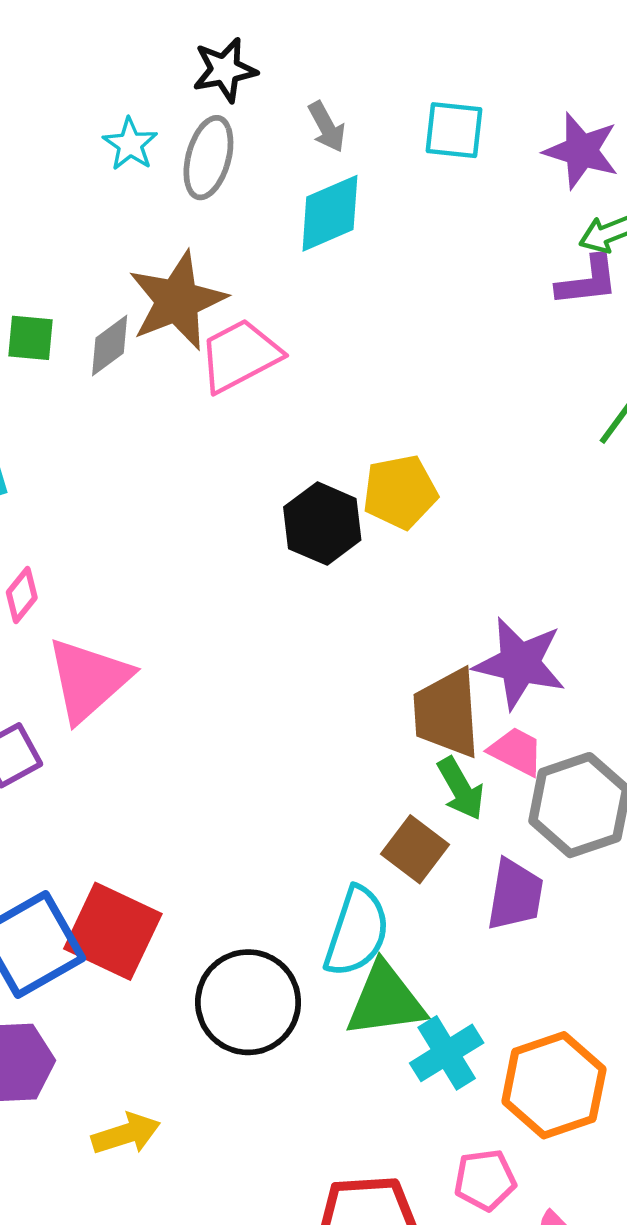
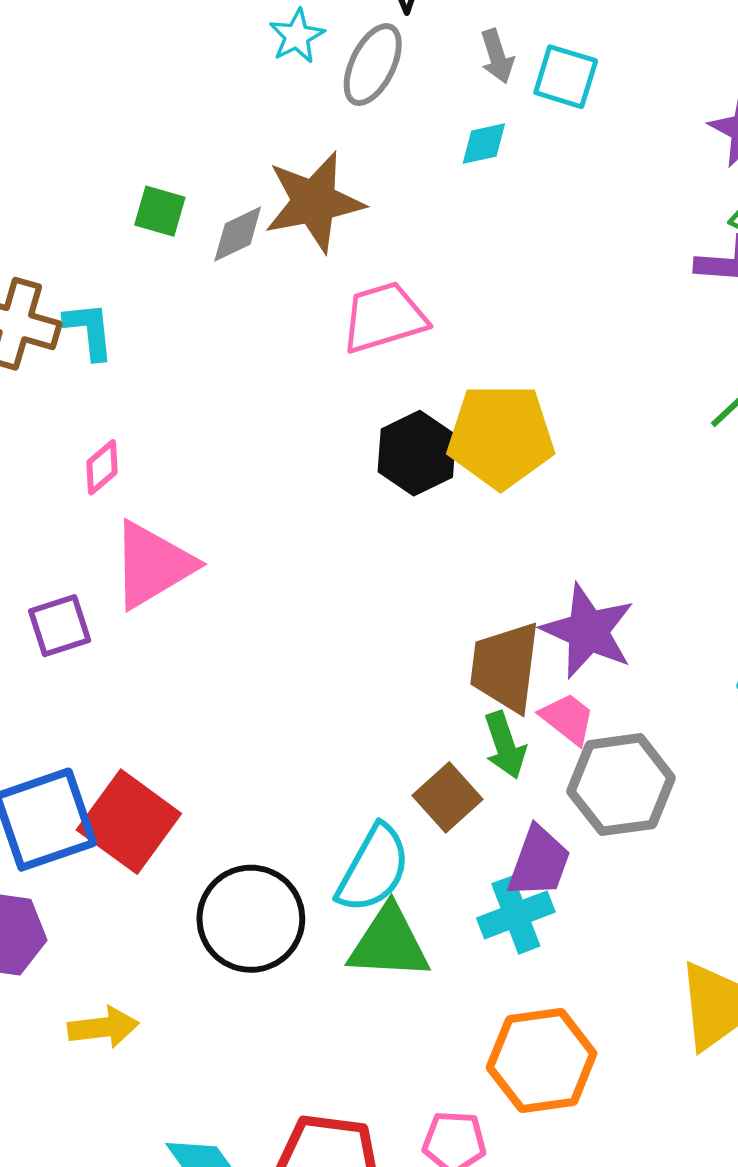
cyan square: (454, 130) -> (566, 77), moved
cyan diamond: (330, 213) -> (484, 144), size x0.6
pink trapezoid: (240, 356) -> (384, 317), moved
yellow pentagon: (400, 492) -> (501, 436), size x1.4
cyan cross: (447, 1053) -> (516, 915), moved

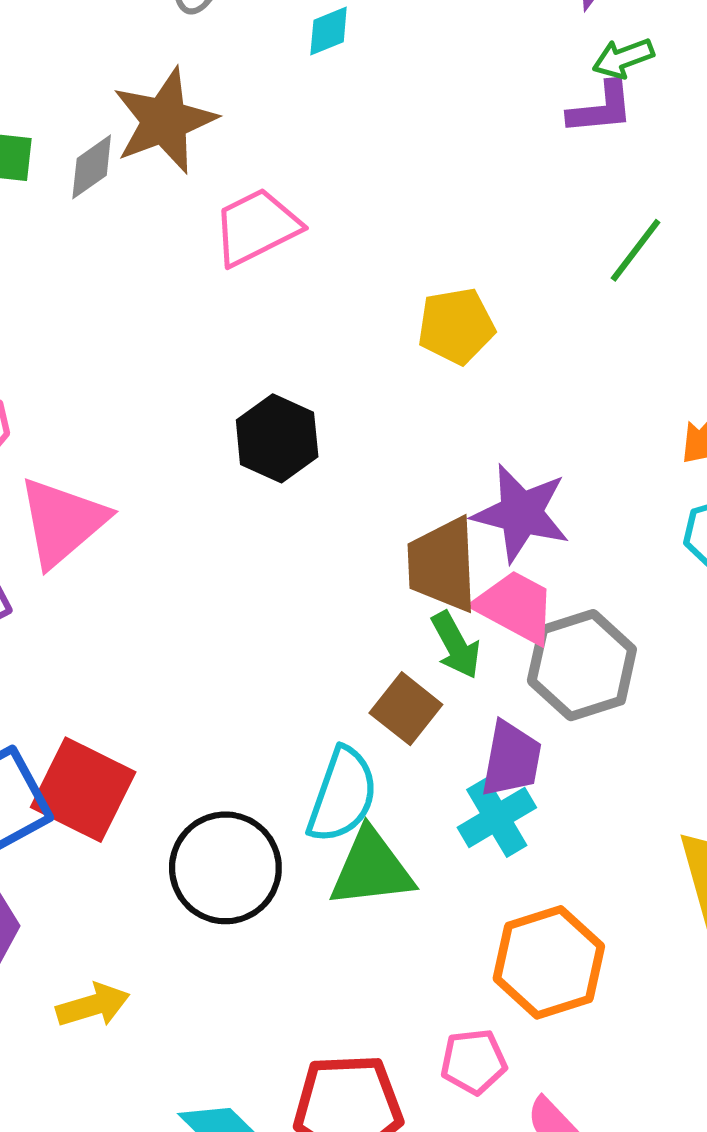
yellow pentagon: (501, 436) -> (456, 326), moved, size x0.7
black hexagon: (417, 453) -> (277, 438), moved
pink trapezoid: (568, 719) -> (515, 607), size x1.4

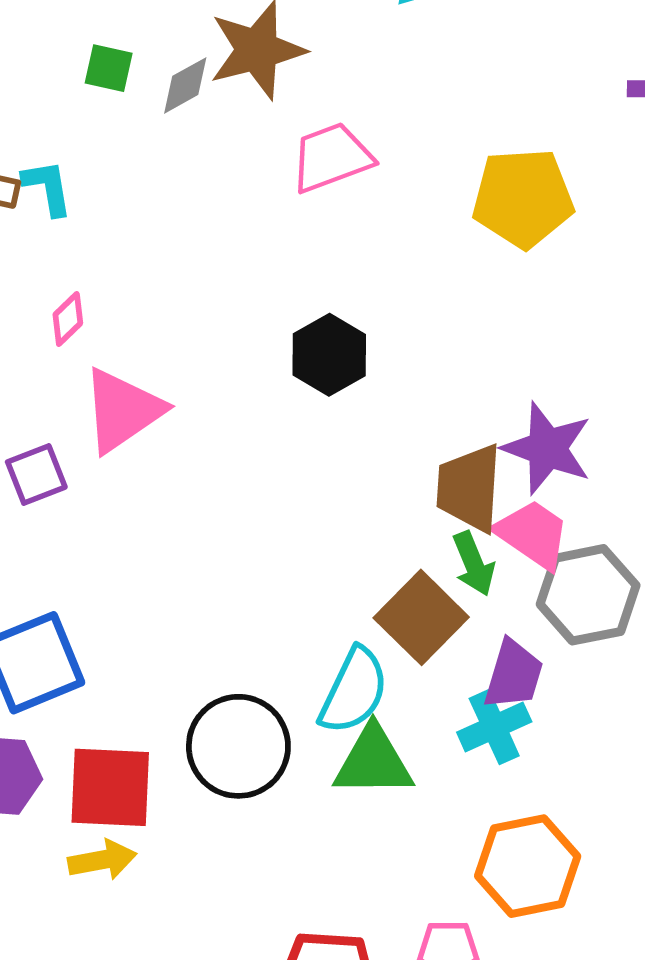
yellow pentagon: (456, 326) -> (523, 198), moved, size x1.4
brown square: (406, 709) -> (421, 617), size x1.4
red square: (83, 790) -> (110, 787), moved, turned -30

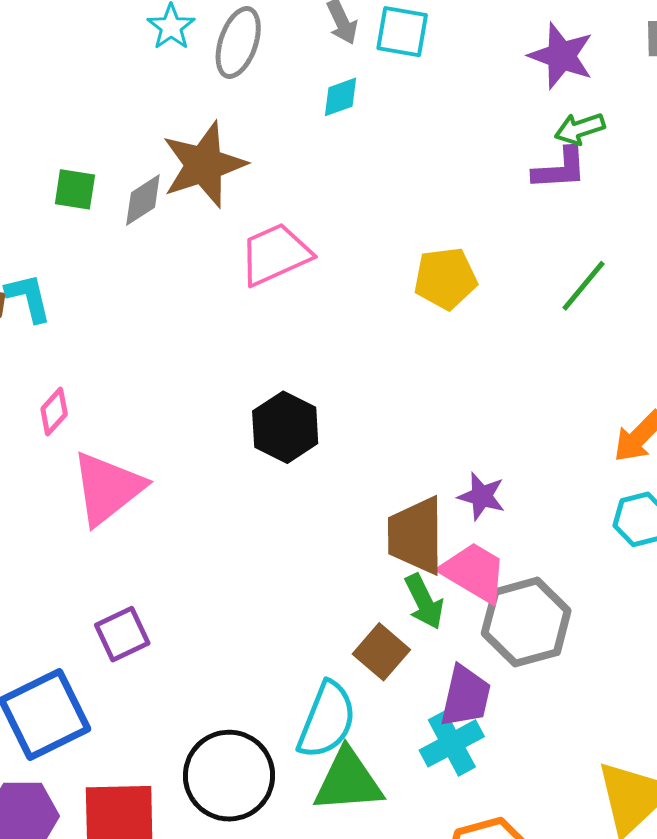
yellow pentagon: (523, 198) -> (445, 278), size x0.7
purple star: (547, 448) -> (482, 496), size x0.6
purple square: (36, 474) -> (122, 634), moved
brown square: (421, 617) -> (381, 652), size x0.7

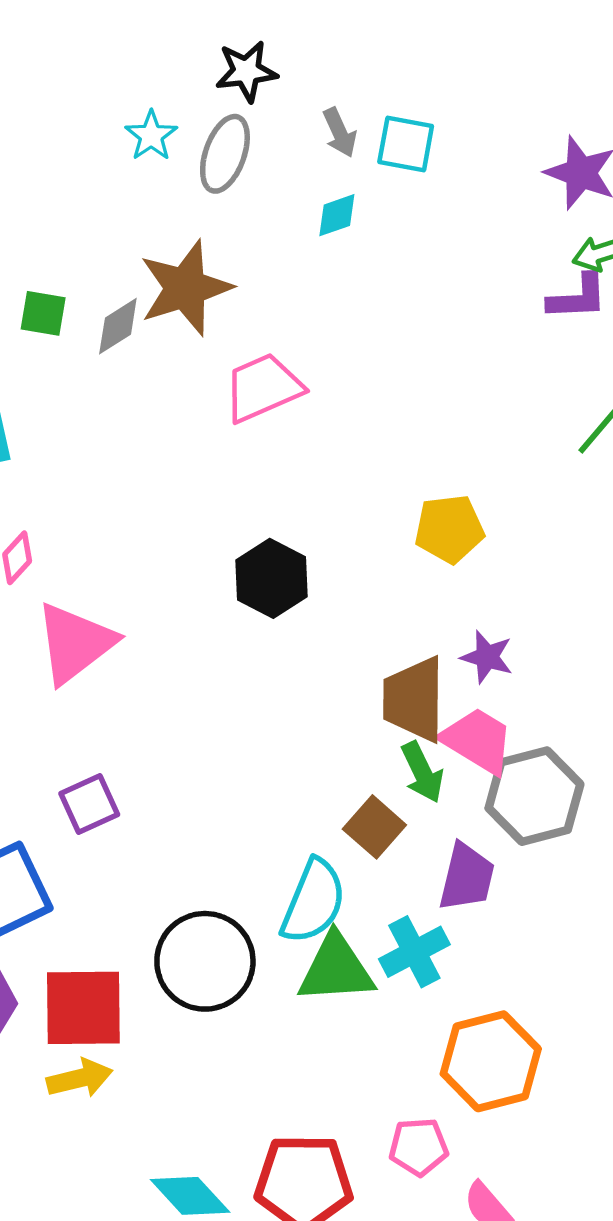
yellow pentagon: (445, 278) -> (449, 529), moved
cyan cross: (452, 743) -> (414, 952), moved

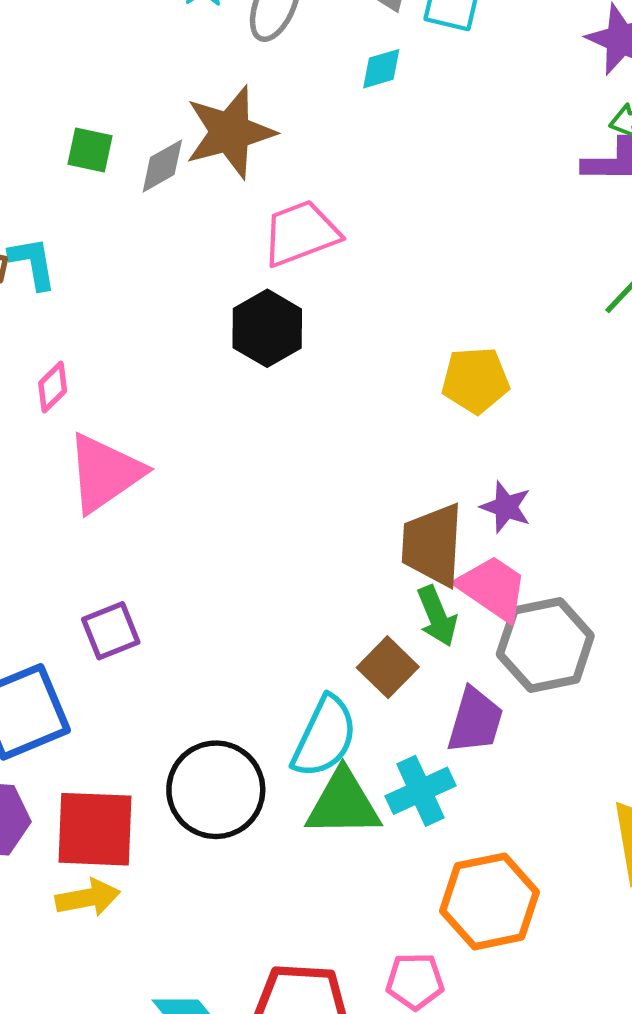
black hexagon: (272, 578) -> (267, 328), moved

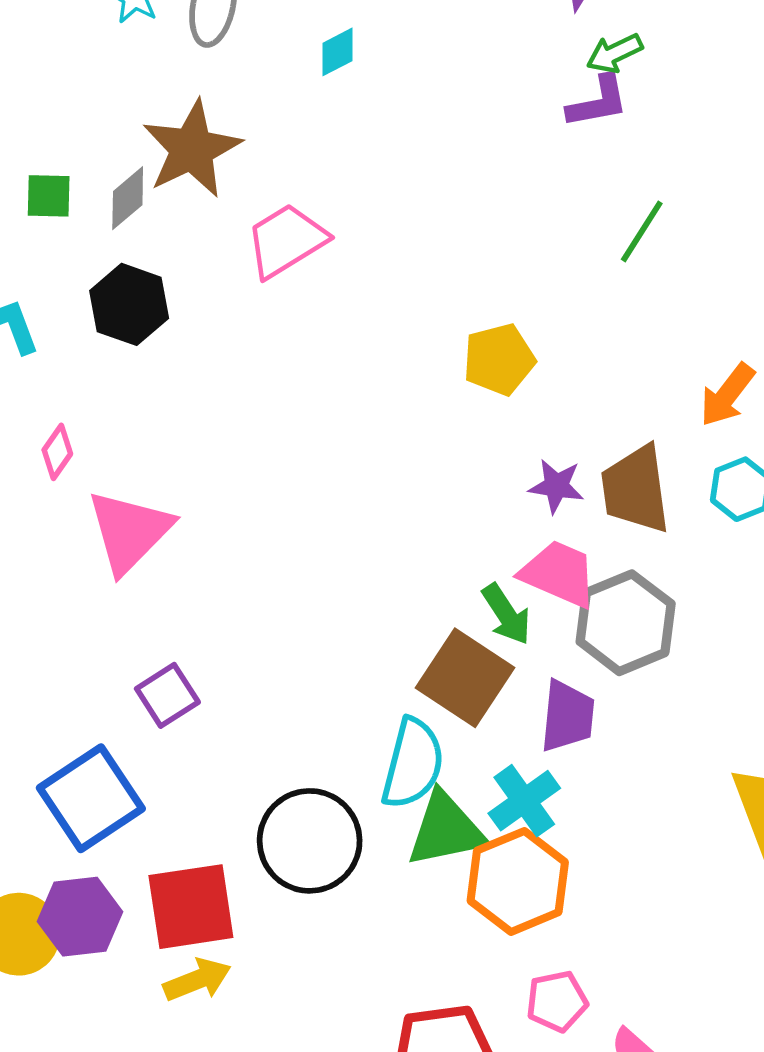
black hexagon: (267, 328) -> (129, 304), moved
brown trapezoid: (433, 545) -> (636, 489), moved
brown square: (388, 667) -> (465, 678), size x1.5
orange hexagon: (490, 901) -> (518, 881), moved

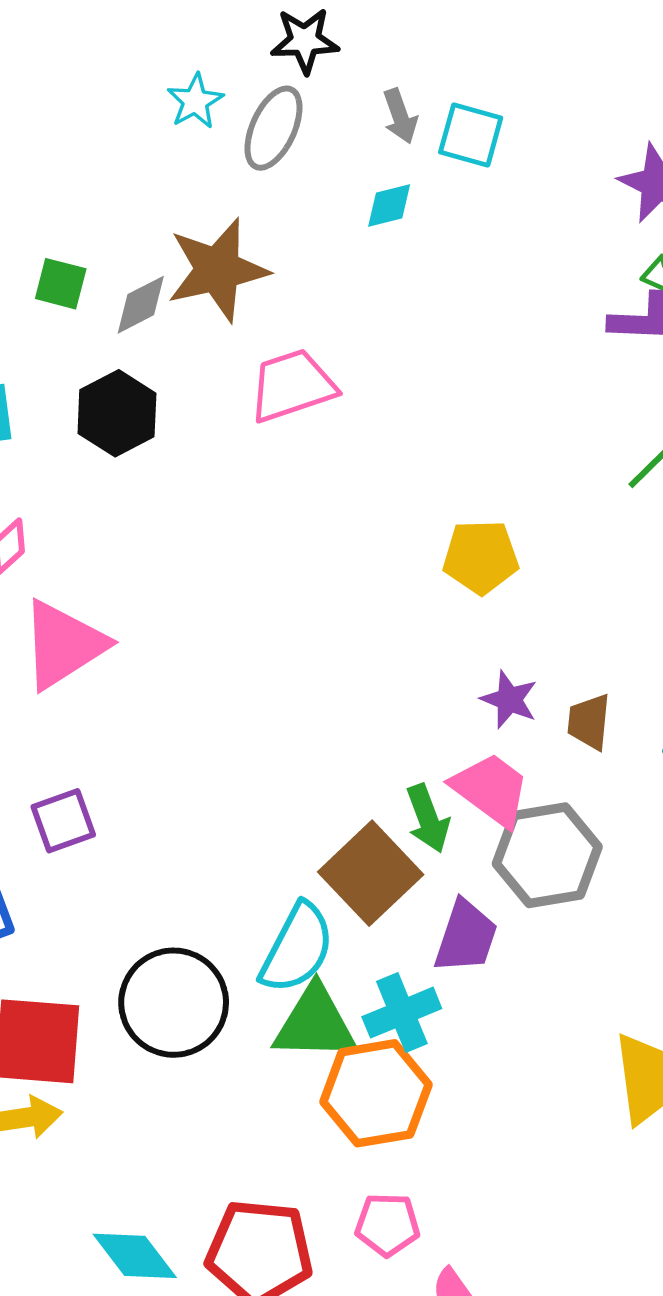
brown trapezoid: (636, 489) -> (589, 722), size x0.6

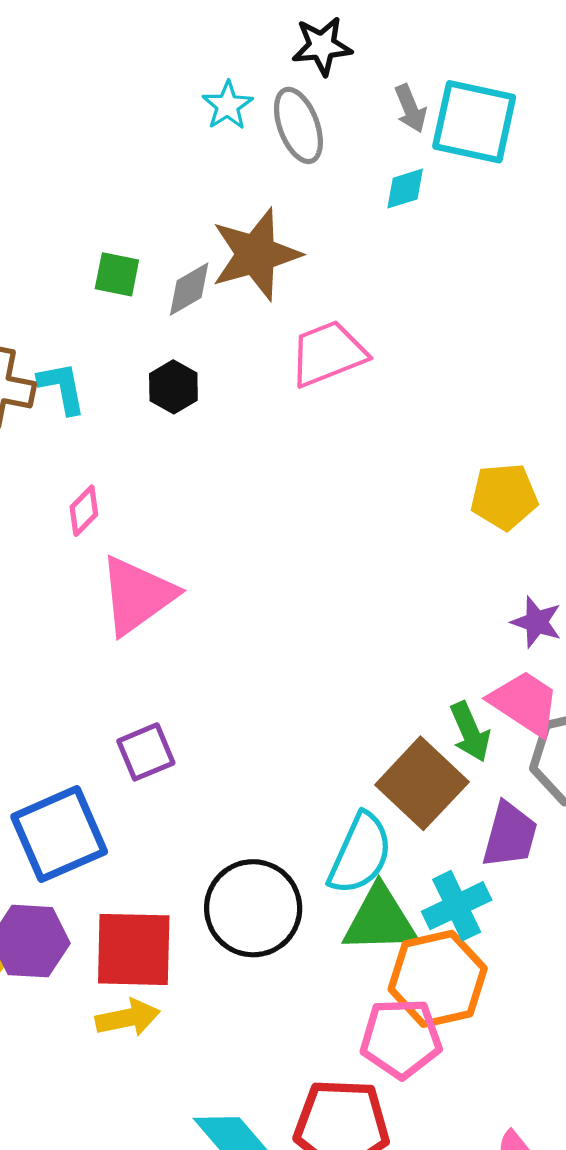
gray ellipse: (273, 128) -> (298, 125), turned -42
cyan square: (471, 135) -> (474, 122), size x1.5
black hexagon: (117, 413) -> (173, 387), size x0.7
pink pentagon: (387, 1225) -> (401, 1038), moved, size x1.4

